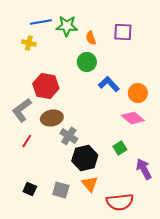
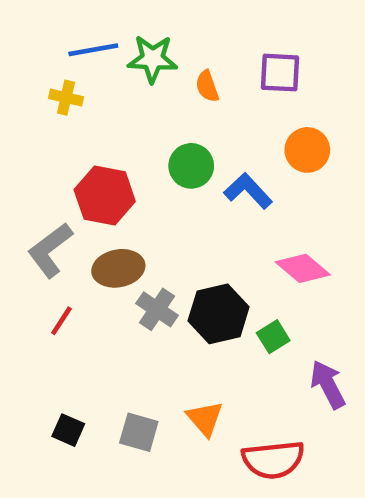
green circle: (87, 62) -> (191, 166), moved
orange circle: (138, 93) -> (307, 150), moved
black hexagon: (85, 158) -> (219, 314), moved

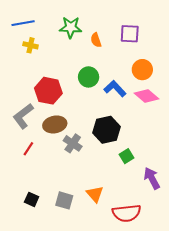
blue line: (93, 50) -> (23, 23), moved
pink diamond: (303, 268) -> (147, 96), moved
black hexagon: (219, 314) -> (106, 130), moved

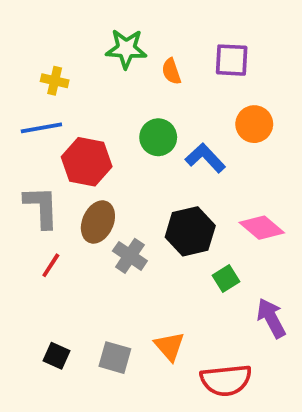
blue line: (23, 23) -> (41, 128), moved
pink diamond: (147, 96) -> (262, 228), moved
gray L-shape: (23, 116) -> (41, 207), turned 125
brown ellipse: (55, 124) -> (98, 222), turned -55

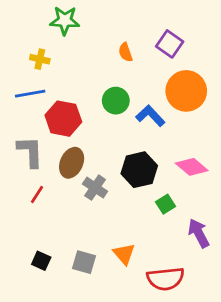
green star: (126, 49) -> (65, 20), moved
purple square: (232, 60) -> (170, 44), turned 32
orange circle: (254, 124) -> (186, 91), size x1.5

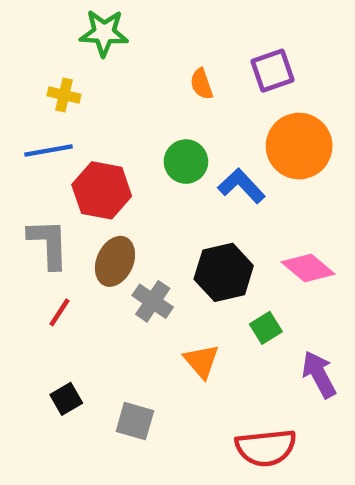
purple square: (170, 44) -> (272, 71), turned 36
orange triangle: (124, 254) -> (201, 361), moved
black square: (41, 261) -> (66, 399), moved, turned 36

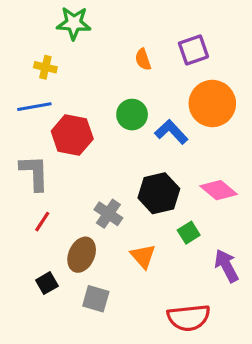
brown ellipse: (115, 261) -> (82, 255), moved

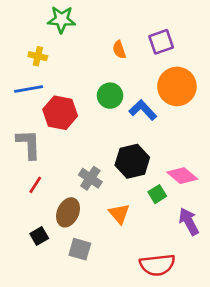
pink diamond: (219, 190) -> (182, 176), moved

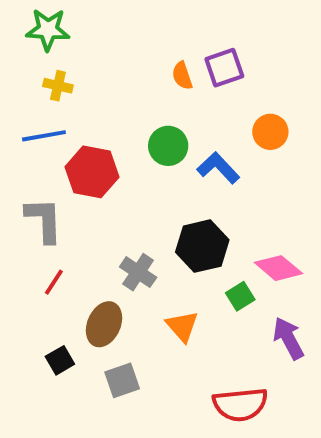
green star: (61, 19) -> (48, 30), moved
purple square: (161, 42) -> (224, 68), moved
orange circle: (177, 86) -> (270, 132), size x0.6
gray square: (80, 249) -> (122, 380), turned -35

